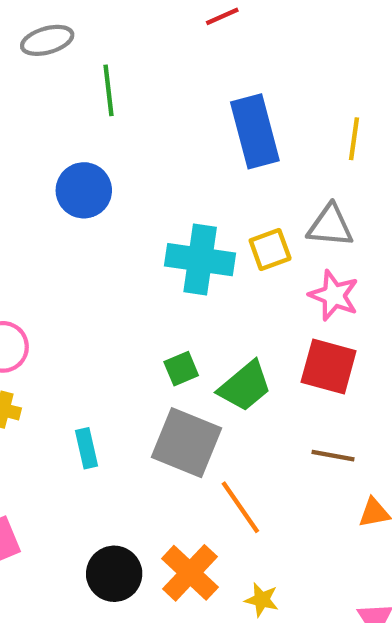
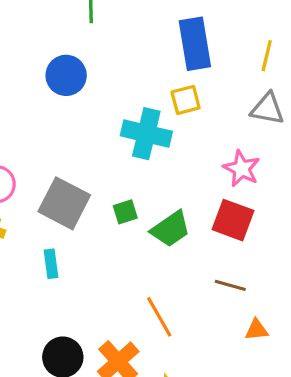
gray triangle: (330, 226) -> (267, 109), moved
yellow square: (270, 250) -> (186, 100), moved
gray square: (187, 443) -> (64, 203), moved

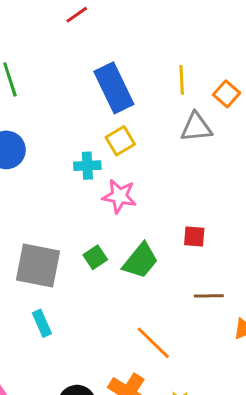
cyan cross: (146, 134) -> (87, 166), moved, size x0.6
pink star: (242, 169) -> (119, 196), moved
red square: (233, 220) -> (194, 236), size x0.6

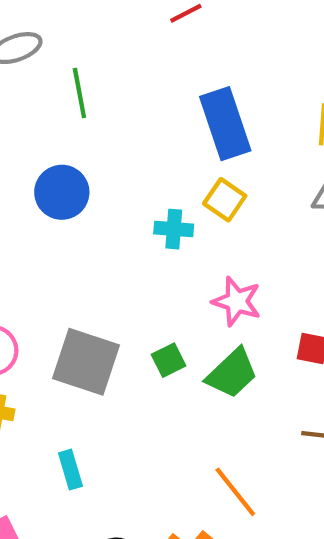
yellow square: (120, 141) -> (225, 200), turned -32
pink star: (119, 196) -> (237, 301), moved
cyan rectangle: (42, 323) -> (70, 470), moved

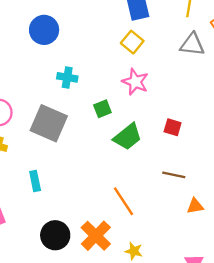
cyan cross: (174, 229) -> (67, 77), moved
pink star: (237, 301) -> (135, 82), moved
green square: (169, 360) -> (102, 109), moved

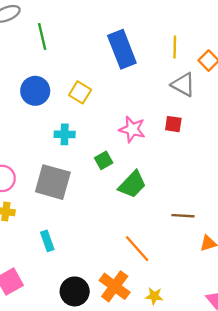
yellow square: (132, 42) -> (80, 92), moved
gray triangle: (192, 44) -> (183, 85), turned 30
red square: (173, 127) -> (173, 124), moved

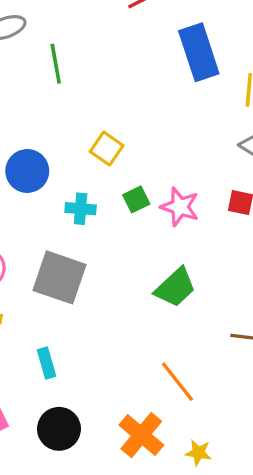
blue rectangle: (122, 49) -> (199, 52), moved
blue circle: (35, 91) -> (27, 171), moved
green square: (104, 160) -> (136, 199), moved
black circle: (75, 291) -> (59, 429), moved

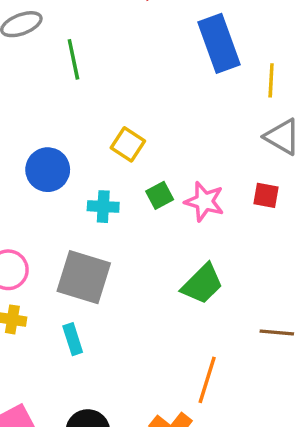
cyan rectangle: (46, 363) -> (73, 339), moved
orange line: (177, 382) -> (207, 380), turned 57

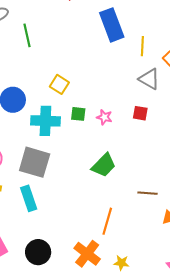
green square: (160, 195) -> (78, 114), turned 35
pink star: (204, 202) -> (104, 117), size x0.7
cyan cross: (103, 207) -> (45, 121), size x1.6
cyan rectangle: (73, 339) -> (29, 198), size x1.4

